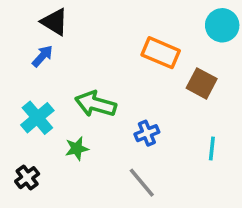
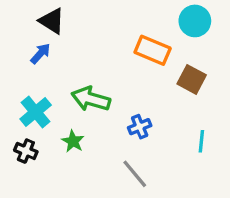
cyan circle: (222, 25) -> (195, 21), moved
green star: (77, 148) -> (73, 141), turned -30
black cross: (27, 178) -> (26, 151), moved, turned -30

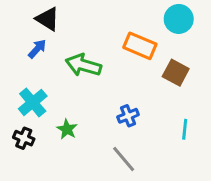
green arrow: (91, 99) -> (83, 65), moved

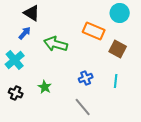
cyan cross: (33, 102) -> (15, 60), moved
cyan line: (185, 129) -> (116, 81), moved

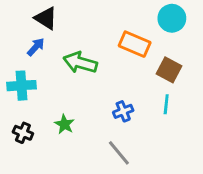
cyan cross: (15, 60) -> (21, 86), turned 36
cyan line: (116, 81) -> (166, 104), moved

